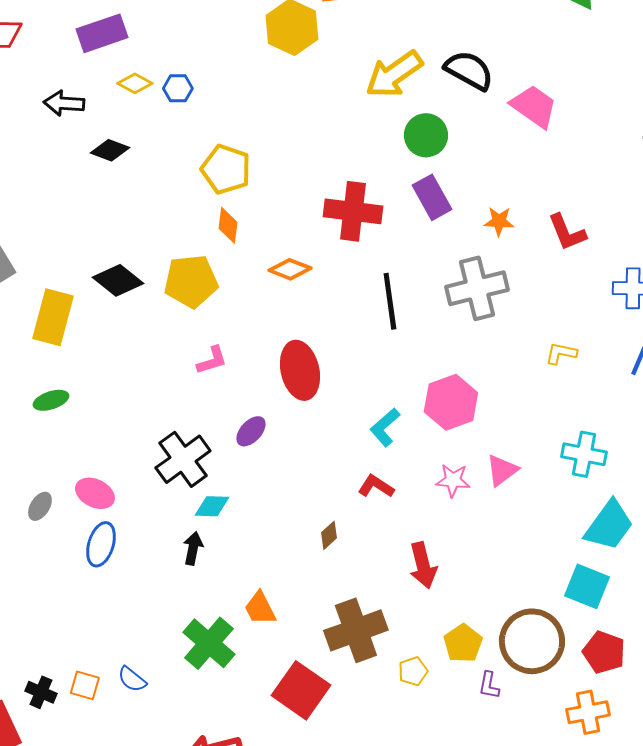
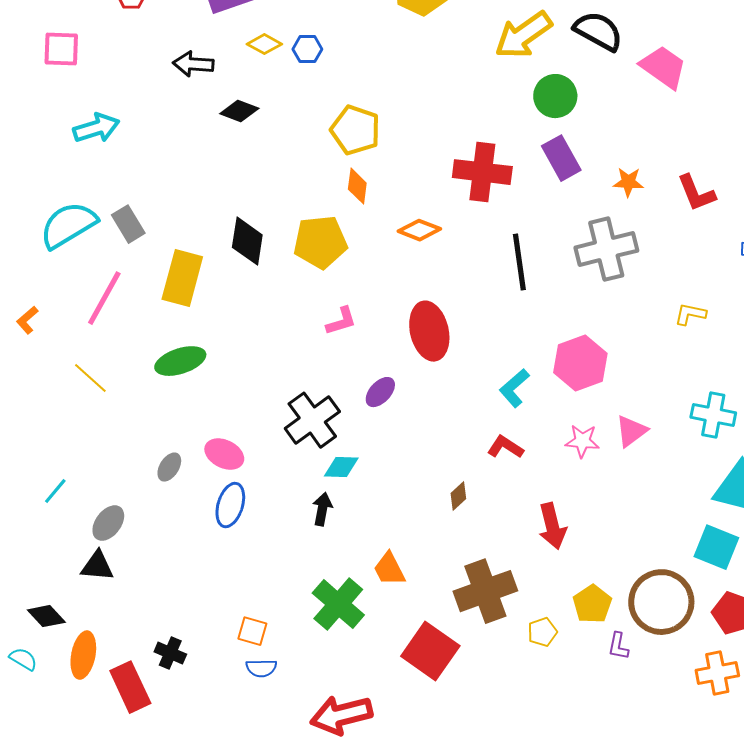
black diamond: (118, 280) -> (247, 241), turned 60
green ellipse: (51, 400) -> (180, 361), size x1.4
blue semicircle: (132, 679) -> (261, 668), moved, turned -40
orange square: (85, 685) -> (252, 631), moved

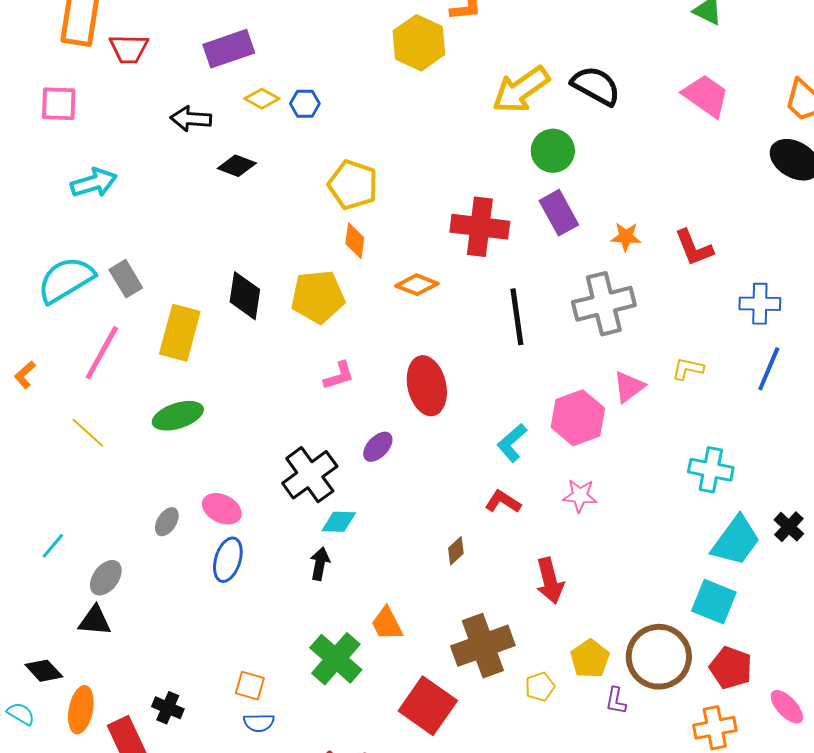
pink trapezoid: (663, 67) -> (706, 96), moved
pink triangle: (631, 431) -> (629, 387), moved

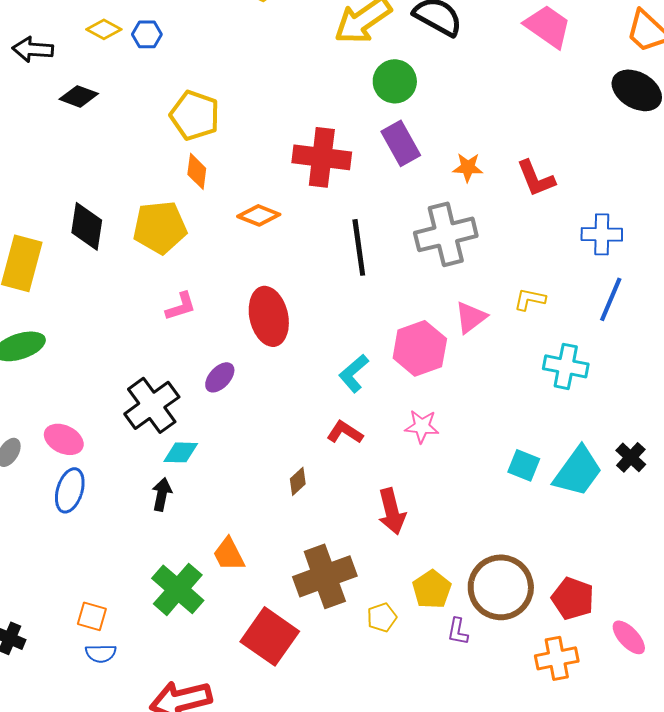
cyan cross: (711, 470) -> (566, 366), moved
cyan square: (714, 602) -> (524, 465), moved, size x0.7

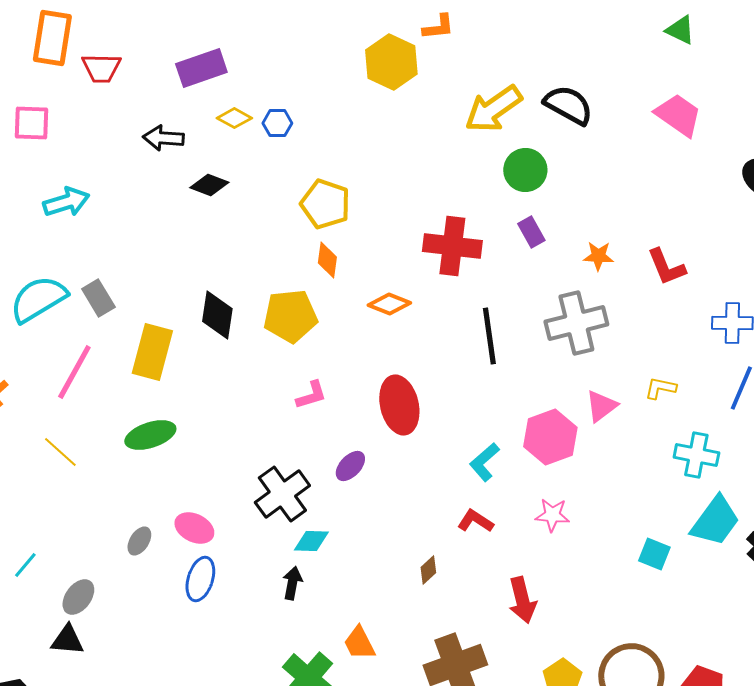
purple rectangle: (401, 143) -> (531, 232), size x0.7
cyan trapezoid: (578, 471) -> (715, 521), moved

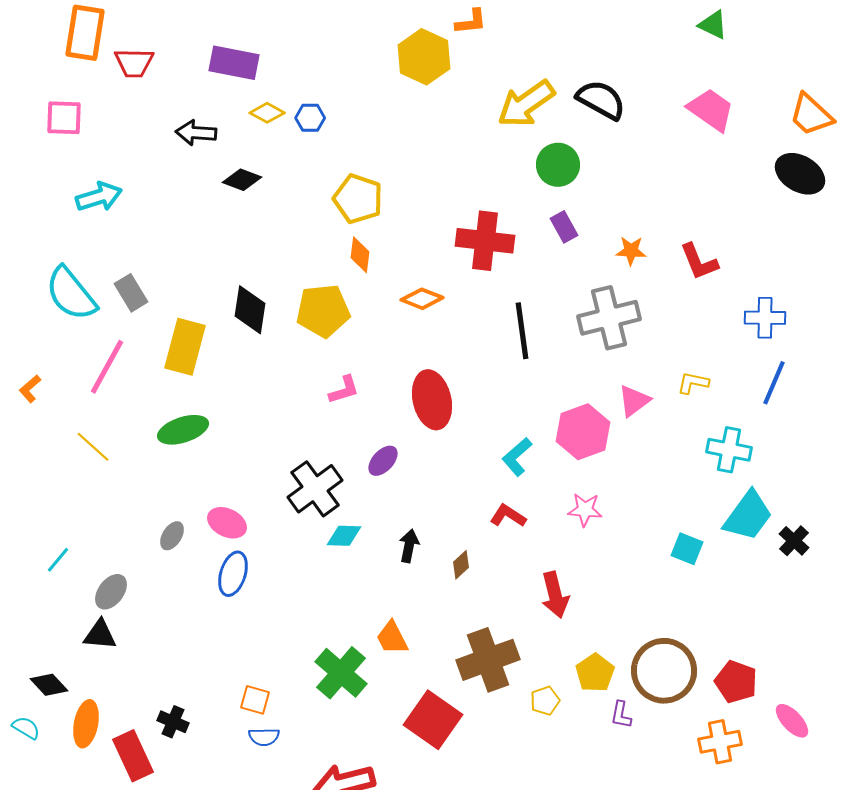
purple rectangle: (201, 68) -> (234, 63), turned 30
cyan semicircle: (38, 299) -> (71, 294), turned -98
black arrow: (292, 583) -> (409, 546), moved

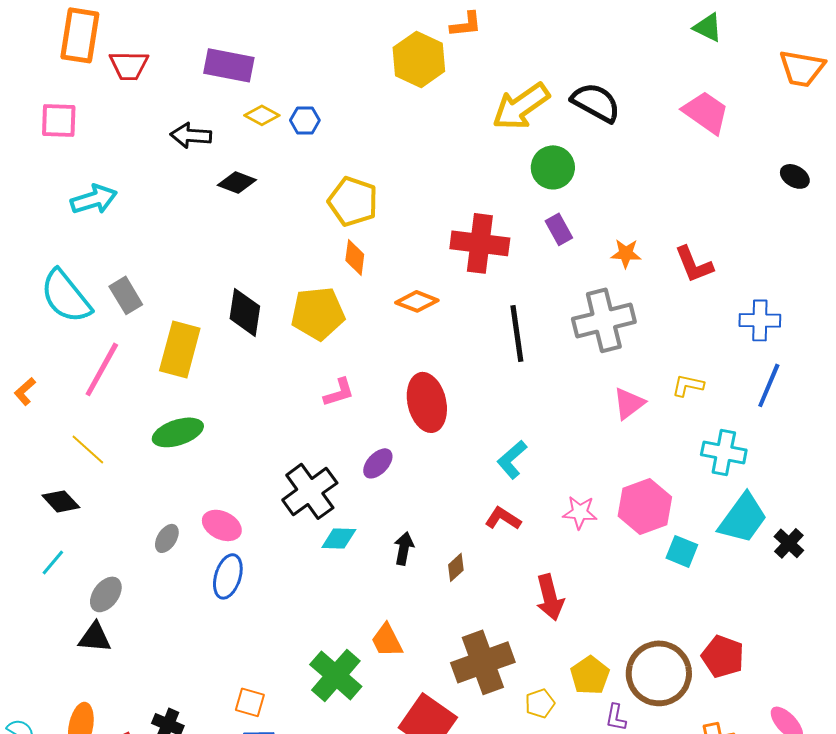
orange trapezoid: (811, 115) -> (802, 68), moved, turned -33
black ellipse: (800, 174) -> (795, 176), size x0.6
pink hexagon: (583, 432) -> (645, 506), moved
red pentagon: (736, 682) -> (723, 656), moved
black diamond: (49, 685) -> (61, 501), moved

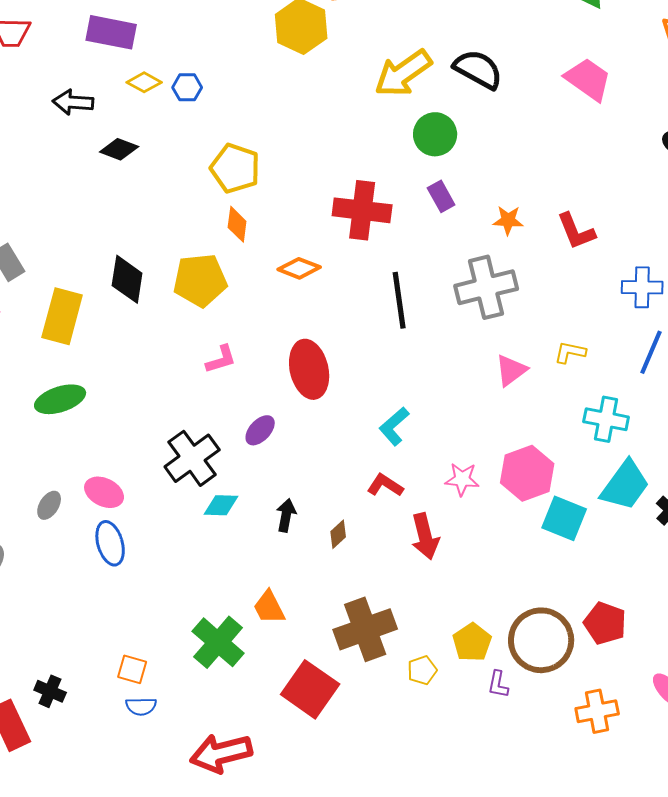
cyan square: (682, 551) -> (564, 518), size x1.4
blue ellipse: (228, 576) -> (110, 543), turned -33
red arrow: (550, 597) -> (425, 536), moved

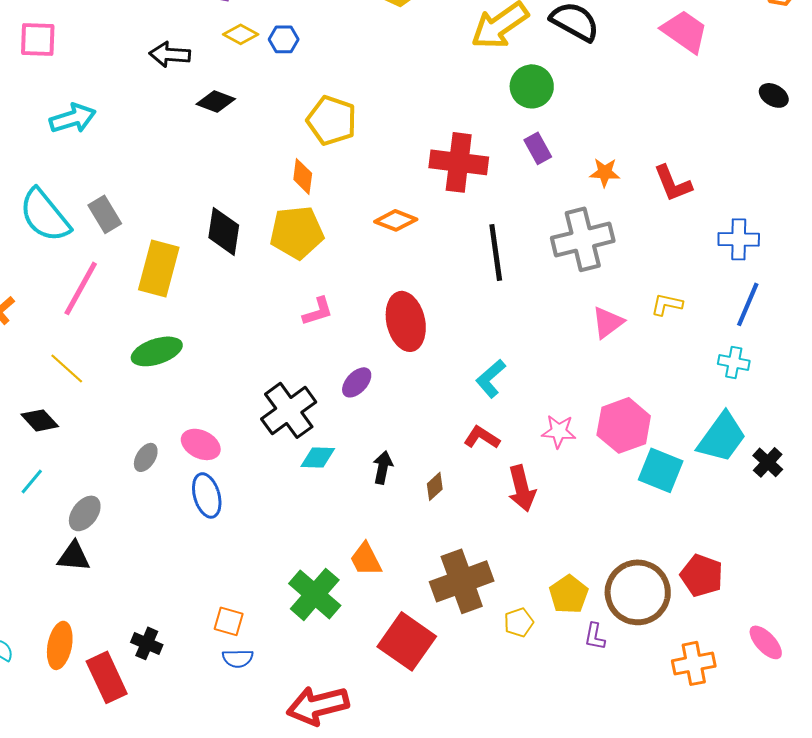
orange diamond: (237, 224) -> (303, 176), moved
cyan cross: (606, 419) -> (734, 362), moved, size x0.7

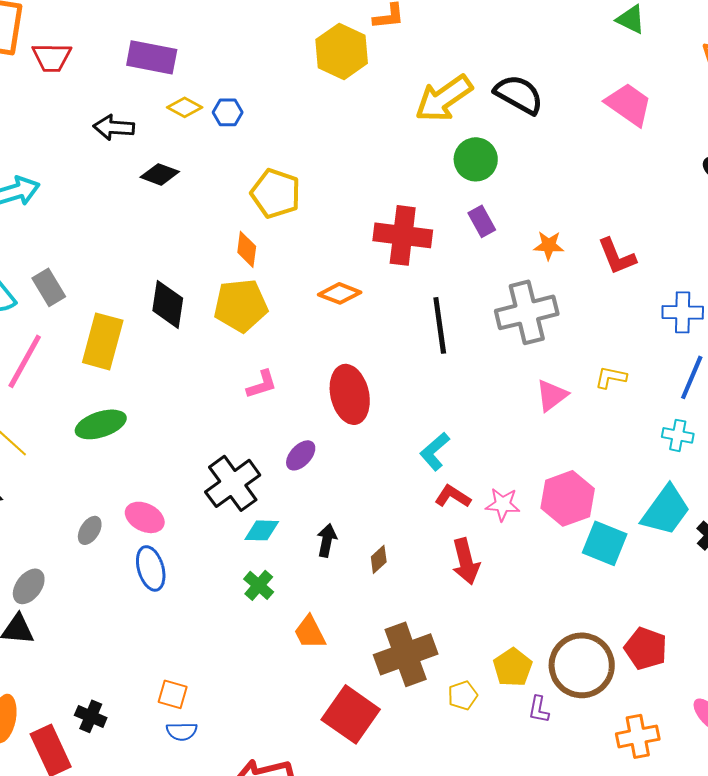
red L-shape: (482, 437) -> (453, 496), moved
green cross: (315, 594) -> (259, 585), moved, size x0.6

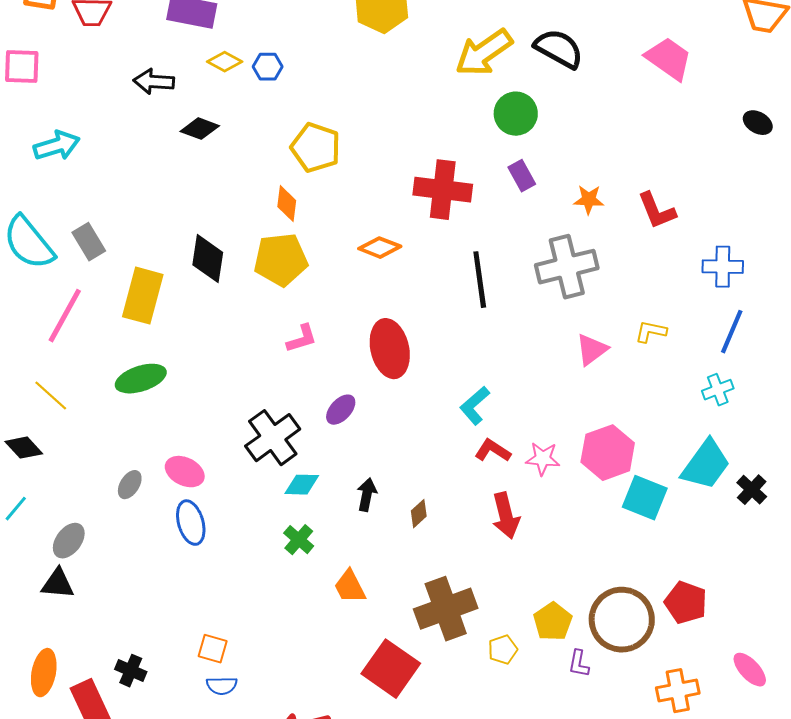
cyan cross: (678, 435) -> (718, 390), turned -32

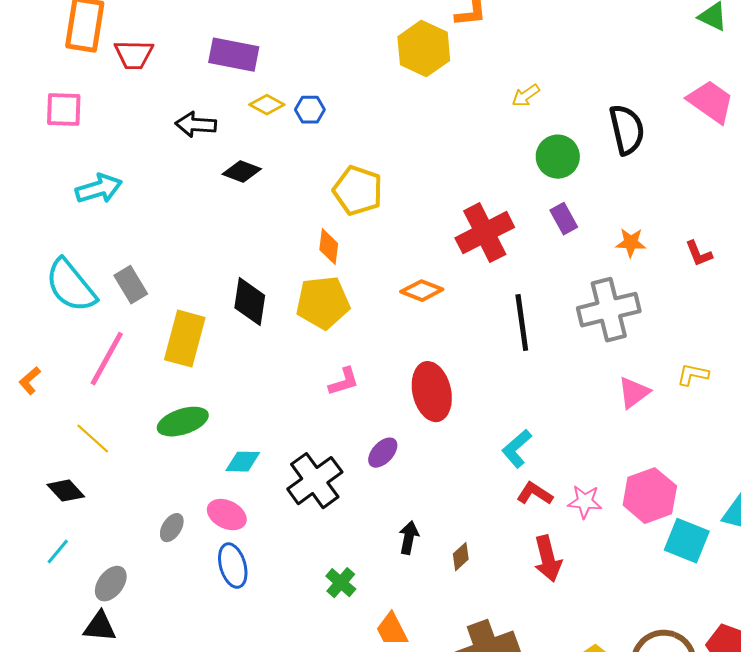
black semicircle: (559, 49) -> (627, 130), moved, turned 48
yellow arrow: (484, 53) -> (526, 96), size x0.5
red cross: (443, 190) -> (485, 233), turned -34
red L-shape: (657, 211) -> (699, 254), size x0.7
cyan diamond: (302, 485) -> (243, 462), moved

